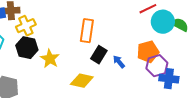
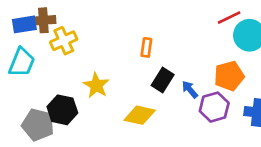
orange rectangle: (87, 31) -> (146, 47), size x0.6
black hexagon: (27, 48) -> (62, 110), moved
purple hexagon: (157, 66) -> (214, 107), moved

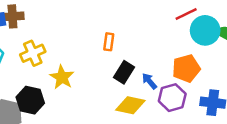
yellow cross: (64, 41) -> (33, 53), moved
yellow diamond: (140, 115) -> (130, 105), moved

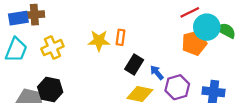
orange pentagon: (186, 68) -> (194, 43), moved
yellow star: (62, 77) -> (99, 41), moved, turned -30

